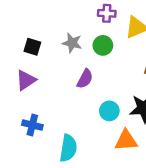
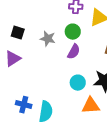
gray star: (72, 43) -> (48, 39), moved
purple semicircle: (85, 79) -> (74, 52), moved
blue cross: (32, 125) -> (24, 105), moved

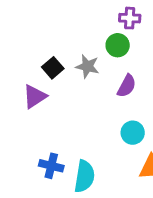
green circle: (73, 32) -> (118, 45), moved
black square: (18, 33) -> (53, 68), moved, turned 32

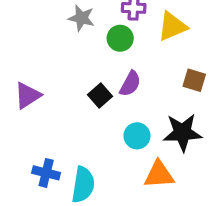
gray star: (87, 66) -> (81, 18), moved
black square: (53, 68) -> (100, 95), moved

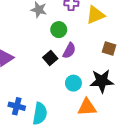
green circle: (120, 38) -> (59, 30), moved

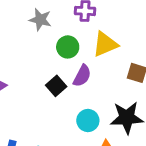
yellow triangle: (95, 15) -> (105, 44), moved

